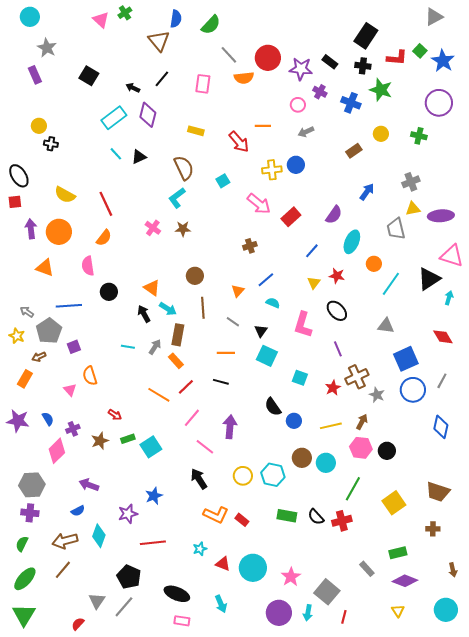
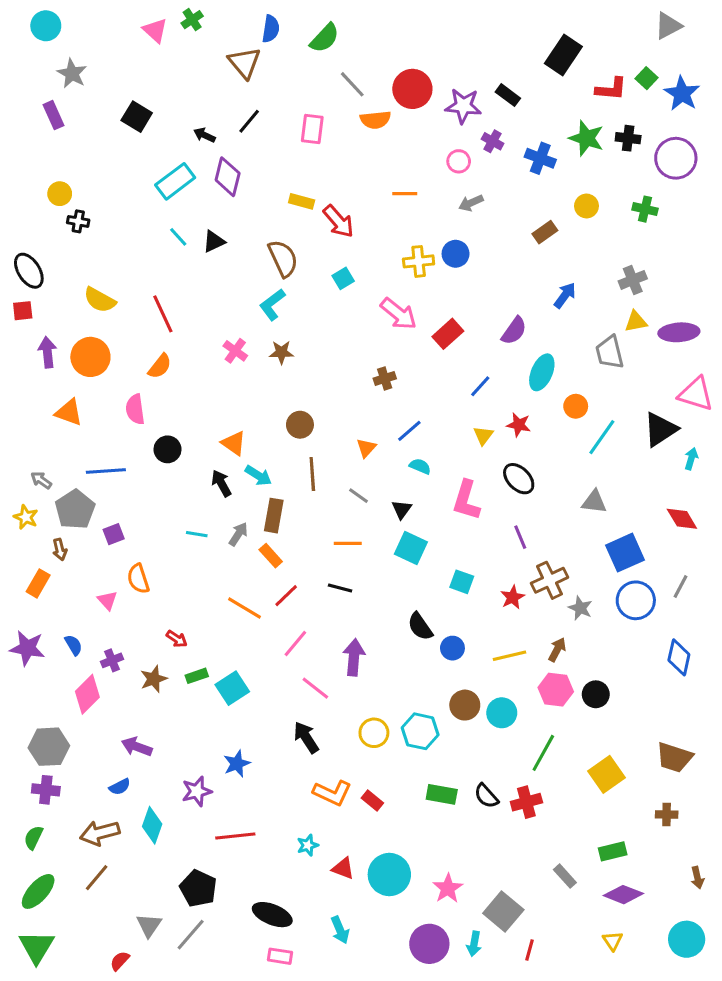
black cross: (363, 66) -> (628, 138), moved
red arrow: (239, 142) -> (338, 221), moved
brown arrow: (39, 357) -> (60, 549), turned -80

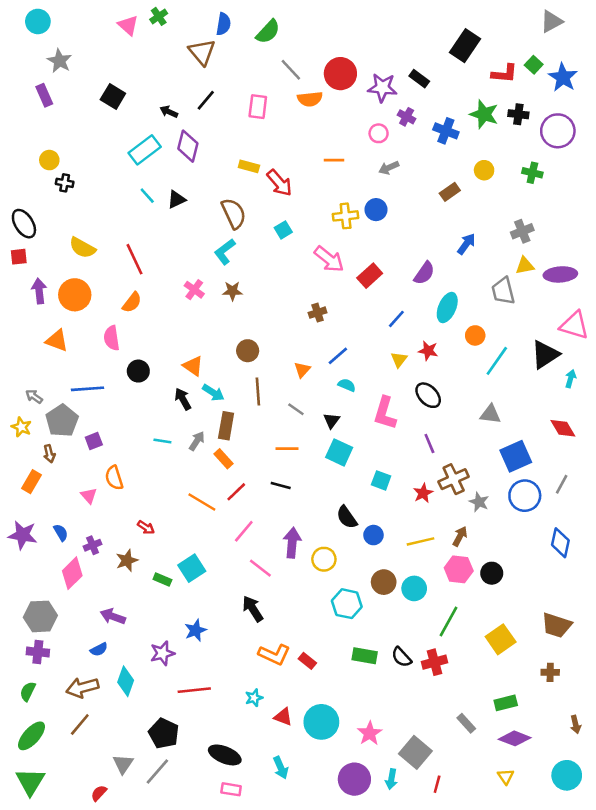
green rectangle: (197, 676) -> (162, 580), moved, turned 42
yellow circle: (374, 733) -> (324, 559), moved

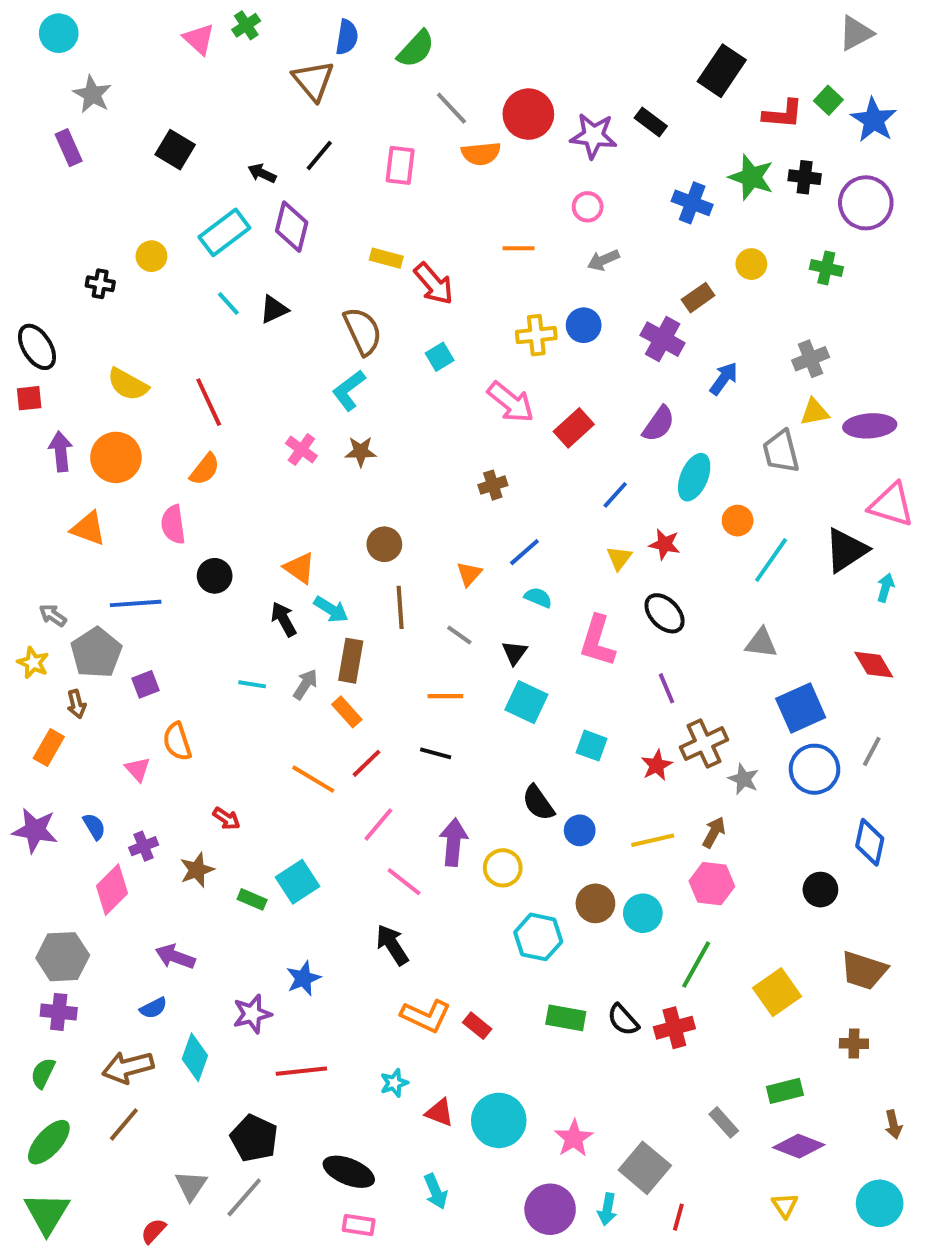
purple cross: (407, 117) -> (663, 339), moved, size x1.5
yellow circle: (49, 160) -> (151, 256), moved
black circle: (492, 573) -> (820, 890), moved

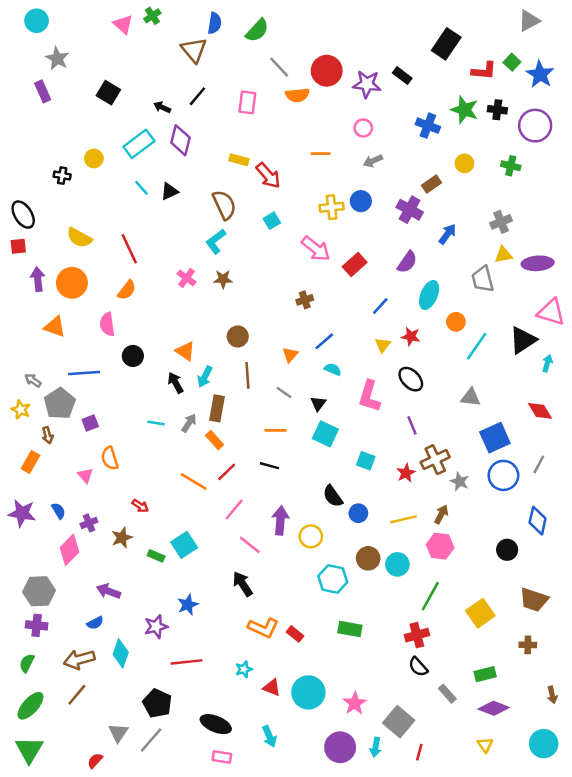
cyan arrow: (331, 609) -> (205, 377), turned 85
black semicircle: (623, 1020) -> (418, 667), moved

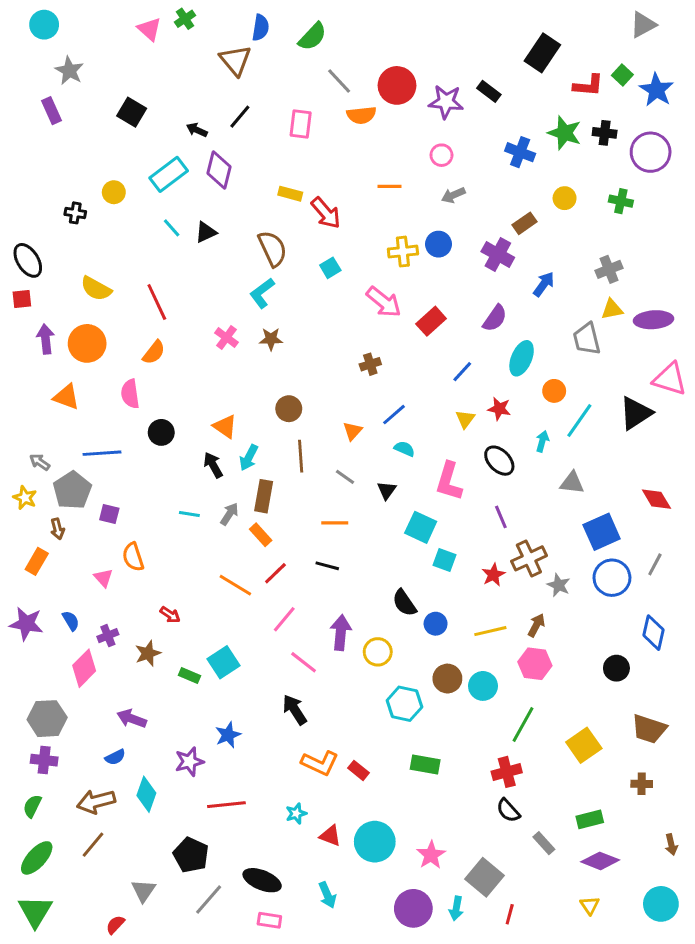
cyan arrow: (547, 363) -> (542, 441), moved
purple square: (90, 423) -> (109, 514), turned 35
cyan square: (325, 434) -> (421, 527), moved
gray line: (151, 740) -> (209, 899), moved

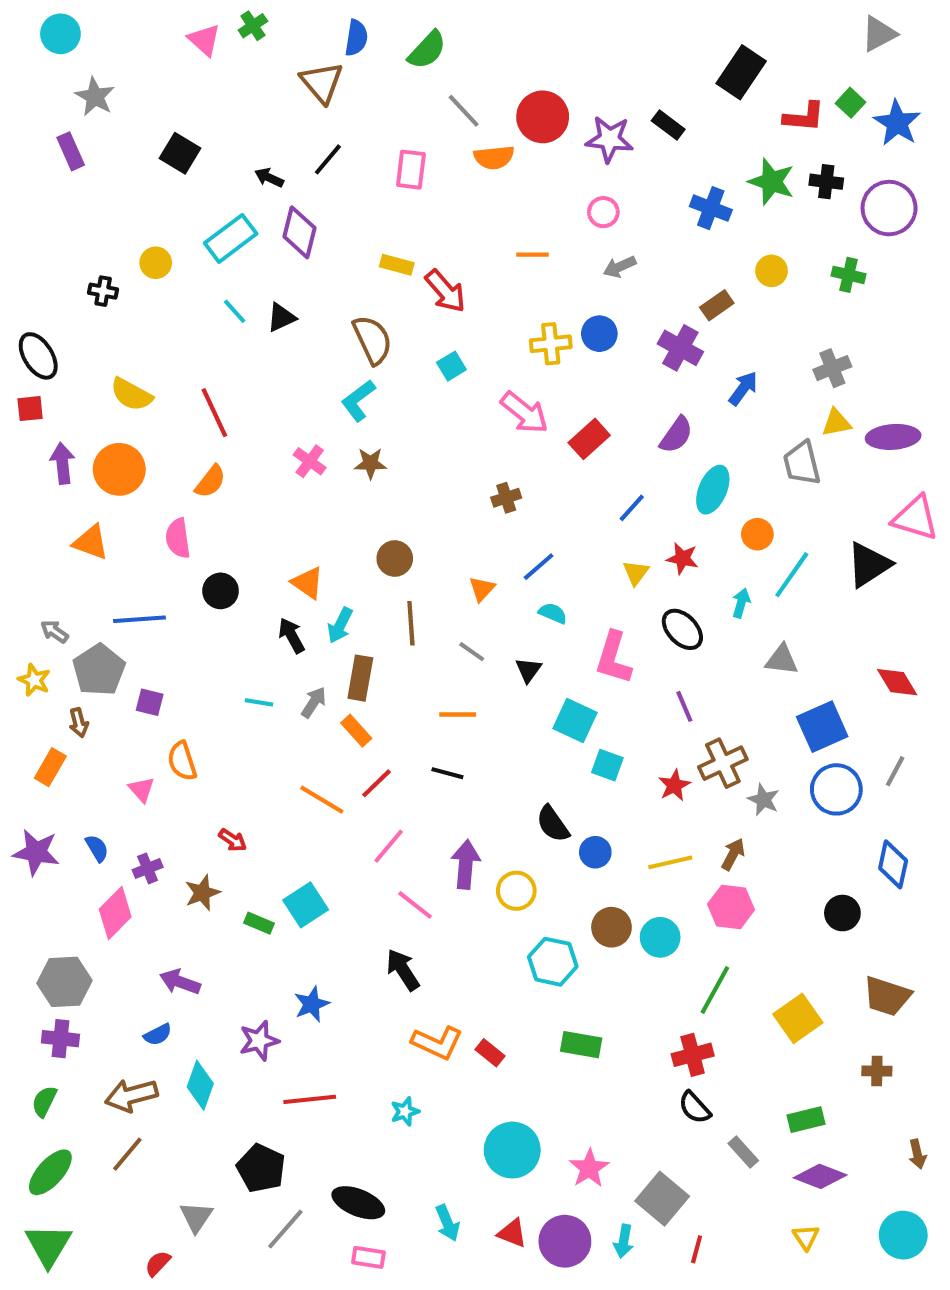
red triangle: (330, 836) -> (512, 1233), moved

